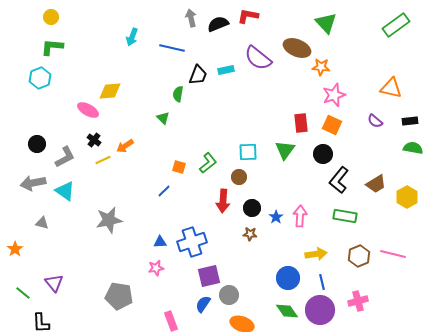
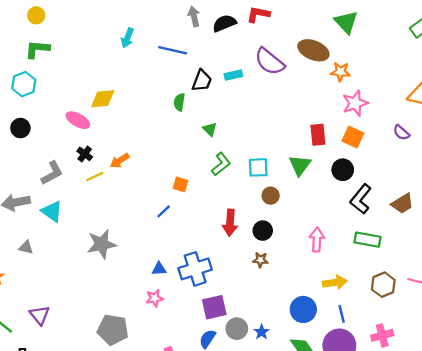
green triangle: (163, 118) -> (210, 129), moved
black circle: (37, 144) -> (20, 128), moved
green L-shape: (208, 163) -> (221, 164), moved
brown circle: (239, 177) -> (271, 196), moved
blue star: (276, 217) -> (262, 332), moved

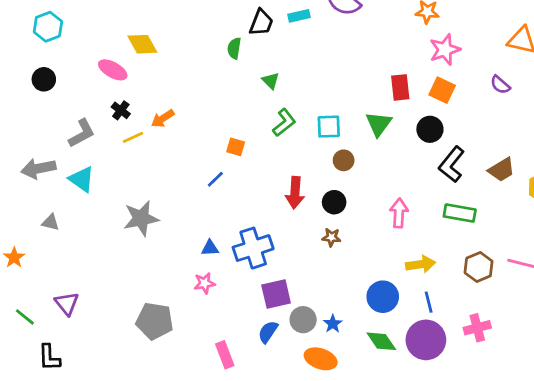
yellow diamond: (103, 99) -> (142, 44), turned 65

